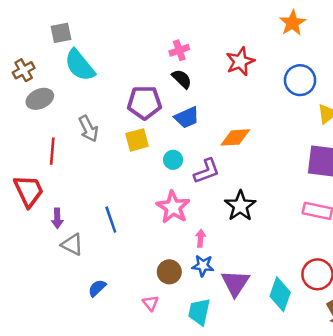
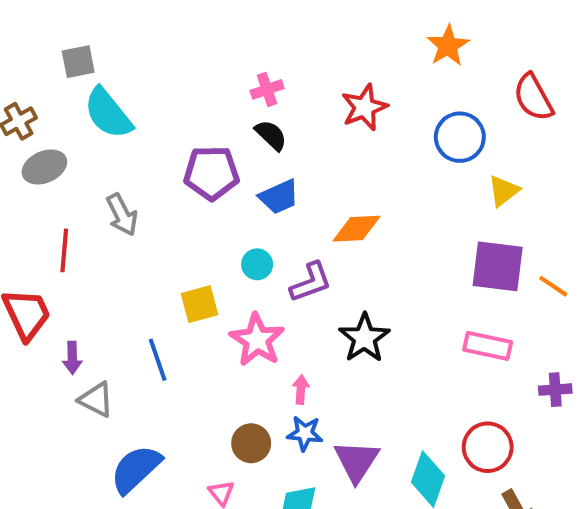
yellow square: (137, 140) -> (199, 304), moved
blue semicircle: (97, 288) -> (136, 469), size x1.8

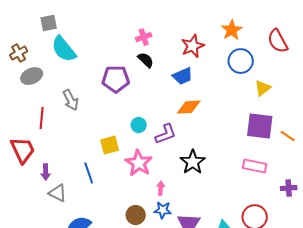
orange star: (448, 46) -> (232, 30), moved
blue trapezoid: (279, 197) -> (183, 76), moved

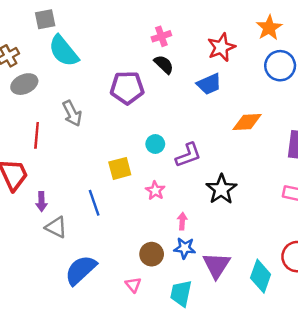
orange diamond: (189, 107) -> (247, 122), moved
pink star: (139, 163) -> (155, 191), size x0.6

